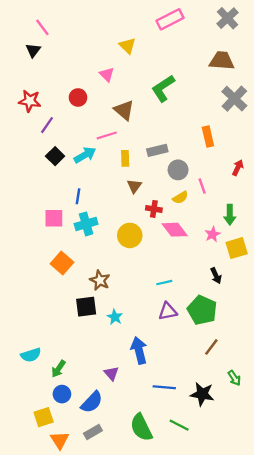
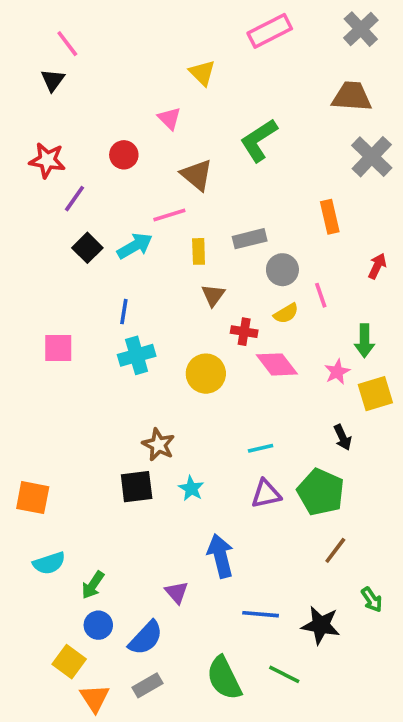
pink square: (54, 218) -> (58, 348), moved
orange square: (62, 263) -> (33, 498), moved, turned -30
cyan star: (115, 317) -> (191, 488), moved
yellow square: (44, 417) -> (69, 662), turned -36

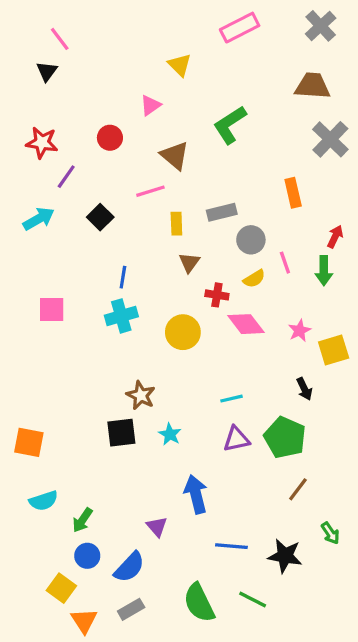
pink triangle: (169, 118) -> (150, 105), turned 40
cyan arrow: (135, 246) -> (39, 219), moved
black square: (87, 248) -> (100, 217), moved
blue line: (124, 312) -> (123, 277), moved
green arrow: (364, 341) -> (324, 271), moved

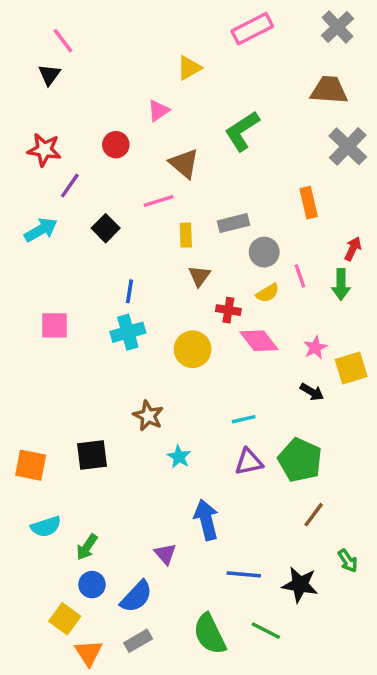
yellow triangle: (180, 65) -> (189, 68), turned 45
black arrow: (304, 389) -> (312, 392), moved, turned -35
black square: (121, 433) -> (92, 455), moved

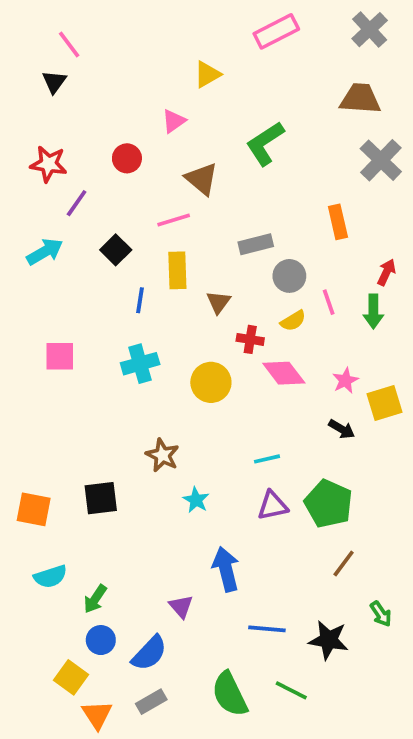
yellow rectangle: (186, 235) -> (177, 270), moved, size x1.4
blue line: (129, 291) -> (140, 300), moved

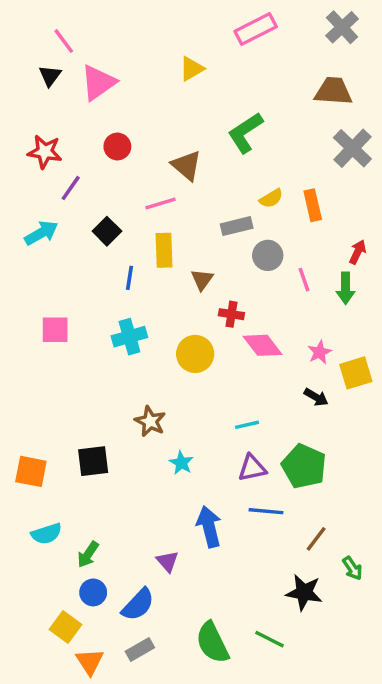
pink triangle: (174, 121) -> (98, 83), moved, size x1.6
yellow semicircle: (293, 321) -> (271, 198), moved
brown line: (344, 563) -> (316, 539), moved
blue line: (267, 629) -> (266, 511), moved

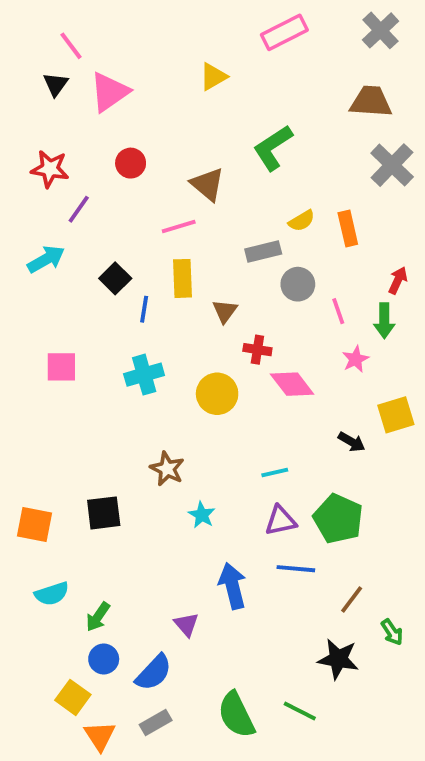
black square: (107, 231) -> (115, 278), moved
pink star: (320, 352) -> (355, 359), moved

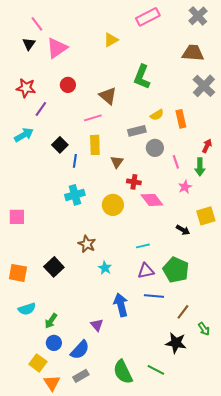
green L-shape: (273, 148) -> (142, 77), turned -35
pink square: (61, 367) -> (17, 217), moved
black square: (104, 513) -> (54, 267), turned -36

